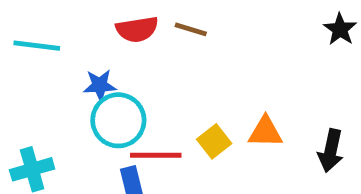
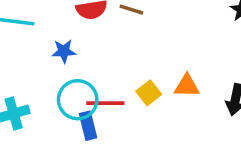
cyan circle: (118, 120) -> (78, 100), moved

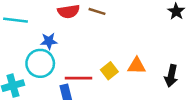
cyan circle: (78, 100) -> (40, 63), moved

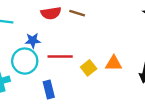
red line: (79, 78) -> (60, 56), moved

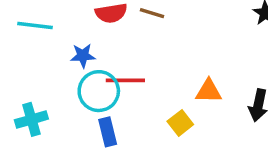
cyan circle: (25, 61) -> (99, 91), moved
yellow square: (89, 68) -> (180, 123), moved

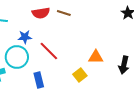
red line: (125, 80) -> (49, 51), turned 45
cyan circle: (99, 91) -> (17, 57), moved

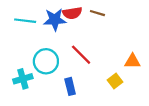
blue star: (25, 37) -> (55, 20), moved, size x1.5

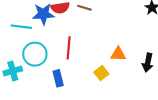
cyan line: (25, 21) -> (21, 27), moved
red line: (81, 55) -> (69, 48), turned 50

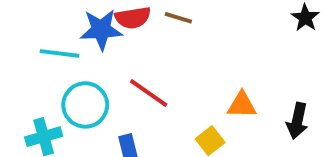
red line: (69, 48) -> (149, 93), turned -60

